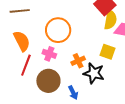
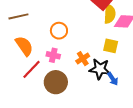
orange circle: (58, 30) -> (59, 31), size x0.7
red line: (26, 65) -> (32, 69), turned 30
blue arrow: (73, 93) -> (113, 79), moved

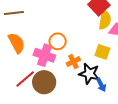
orange circle: (59, 31) -> (58, 41), moved
pink cross: (53, 55) -> (44, 55), size x1.5
red line: (32, 69) -> (25, 79), moved

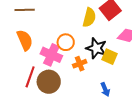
yellow semicircle: (105, 20) -> (89, 17), moved
black star: (89, 74) -> (96, 48), moved
red line: (25, 79) -> (30, 77), turned -35

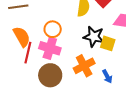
orange circle: (66, 42) -> (53, 29), moved
orange cross: (80, 64) -> (84, 66), moved, size x1.5
red line: (30, 77) -> (28, 53), moved

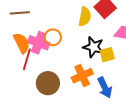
yellow square: (108, 43) -> (107, 55), turned -35
pink cross: (50, 48) -> (39, 43), moved
blue arrow: (107, 76) -> (105, 88), size x1.5

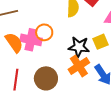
black star: (93, 47) -> (79, 47), moved
red line: (27, 59) -> (16, 80), moved

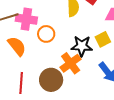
pink cross: (31, 40) -> (26, 19), moved
orange cross: (79, 66) -> (71, 63), moved

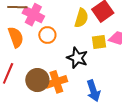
yellow square: (103, 39) -> (99, 42), moved
orange cross: (71, 63) -> (56, 82), moved

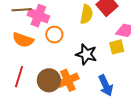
orange semicircle: (16, 37) -> (23, 40), turned 135
yellow square: (99, 42) -> (117, 47), moved

